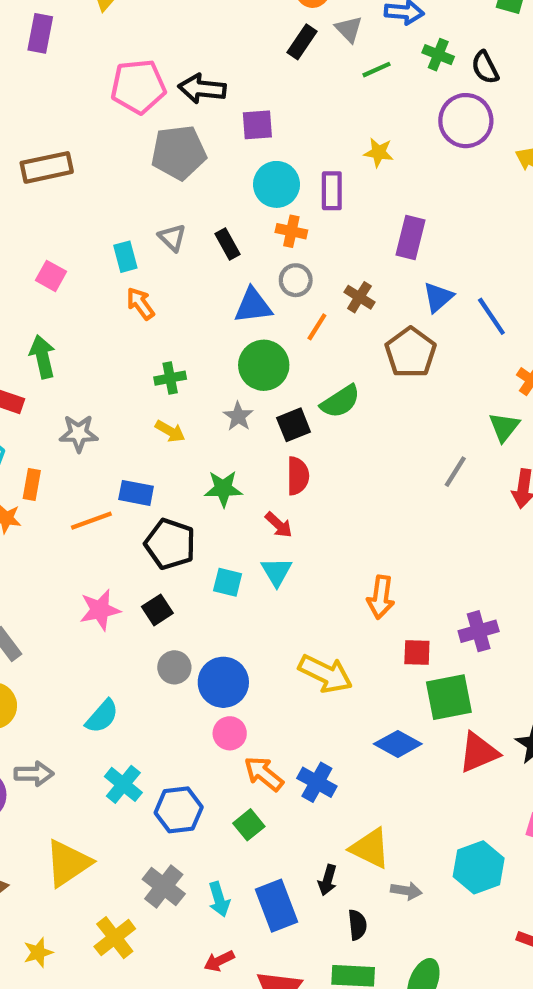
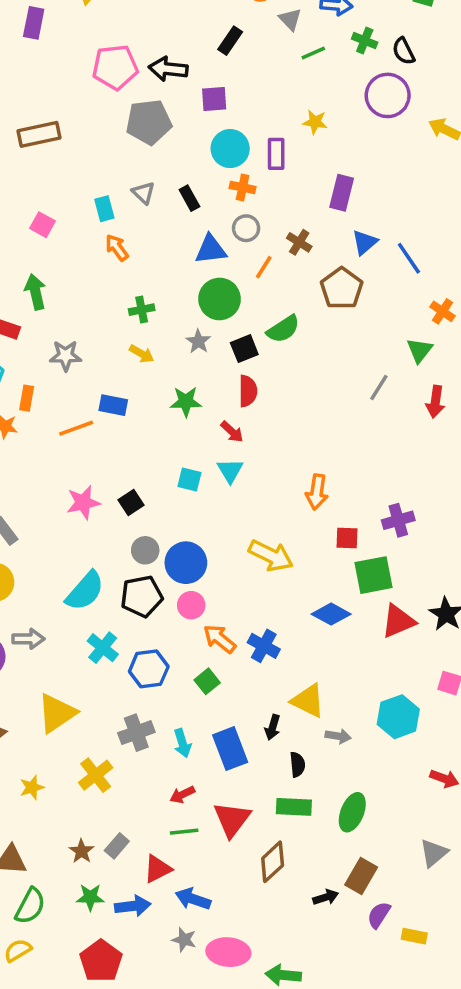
black rectangle: (302, 42) -> (230, 41), moved
black pentagon: (170, 544) -> (142, 596), moved, turned -30
cyan semicircle: (102, 716) -> (85, 591), size x1.4
gray cross: (164, 887) -> (136, 733), turned 32

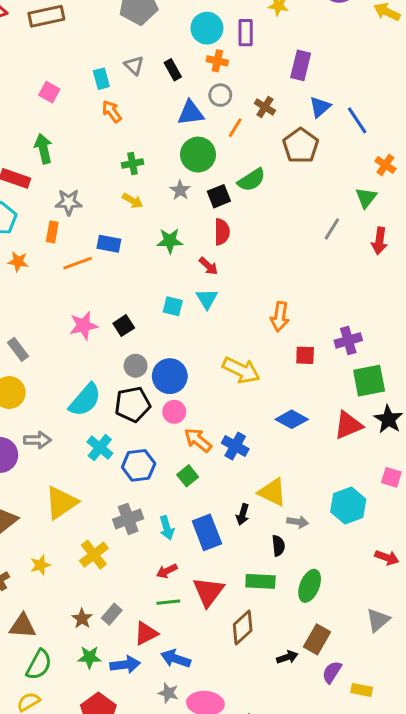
orange rectangle: (27, 398) -> (52, 232), moved
green square: (373, 575) -> (369, 381), moved
black semicircle: (297, 764) -> (278, 546), moved

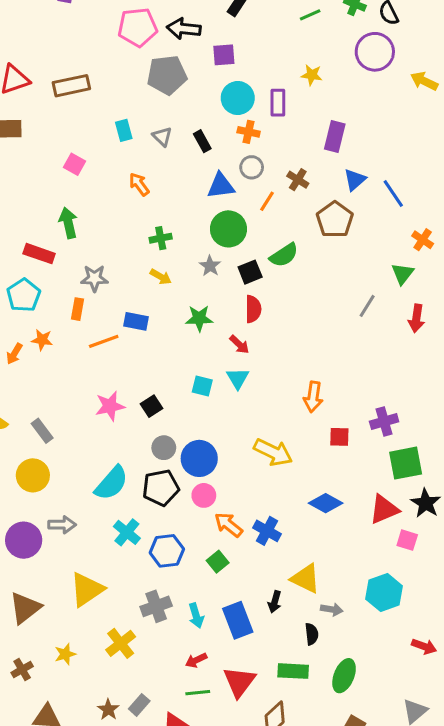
cyan rectangle: (101, 79) -> (124, 130), moved
pink square: (391, 477) -> (407, 540), moved

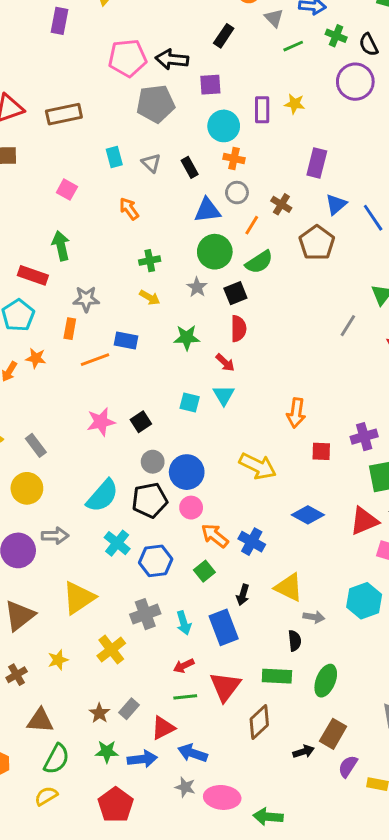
purple rectangle: (278, 103) -> (262, 110), moved
green semicircle: (284, 255) -> (259, 262), moved
black arrow: (275, 602) -> (243, 595), moved

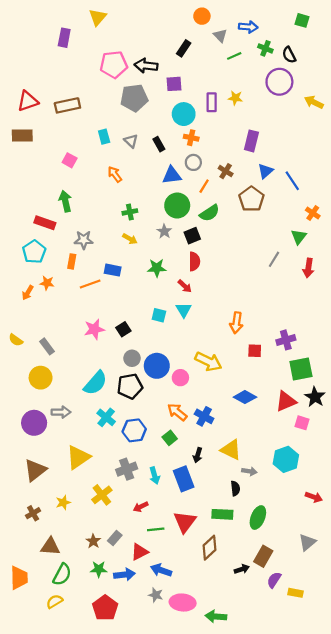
pink circle: (191, 508) -> (180, 378), moved
red arrow: (184, 666) -> (141, 507), moved

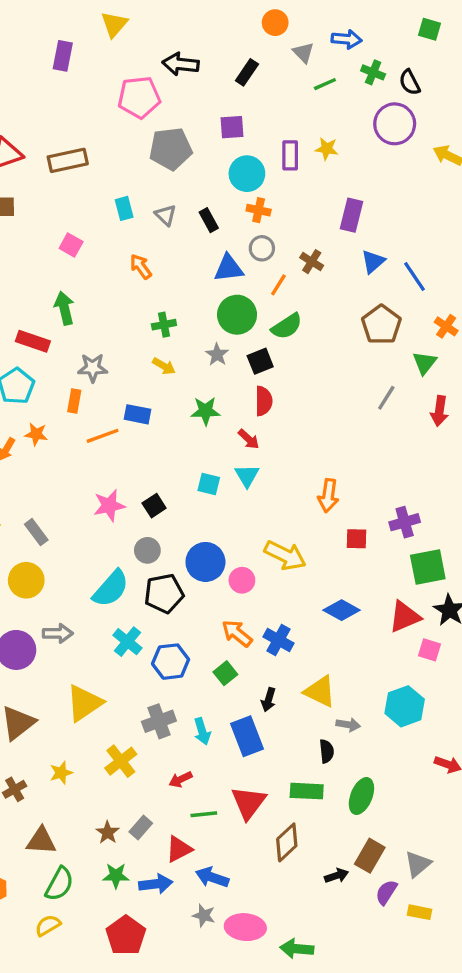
black arrow: (146, 66) -> (181, 64), moved
brown pentagon: (251, 199) -> (381, 325), moved
gray circle: (132, 358) -> (147, 550), moved
gray triangle: (307, 542) -> (418, 864), moved

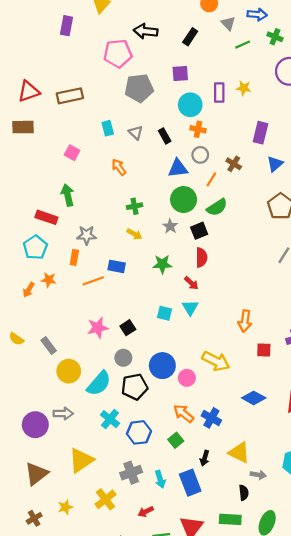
yellow circle: (26, 580) -> (69, 371), moved

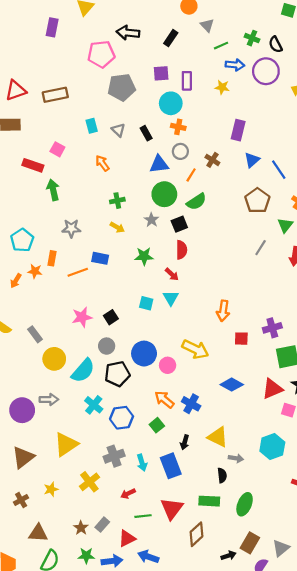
blue arrow: (257, 14) -> (235, 65), moved
purple rectangle: (219, 93) -> (187, 81), moved
red rectangle: (46, 217) -> (33, 165), moved
orange rectangle: (74, 257) -> (52, 258), moved

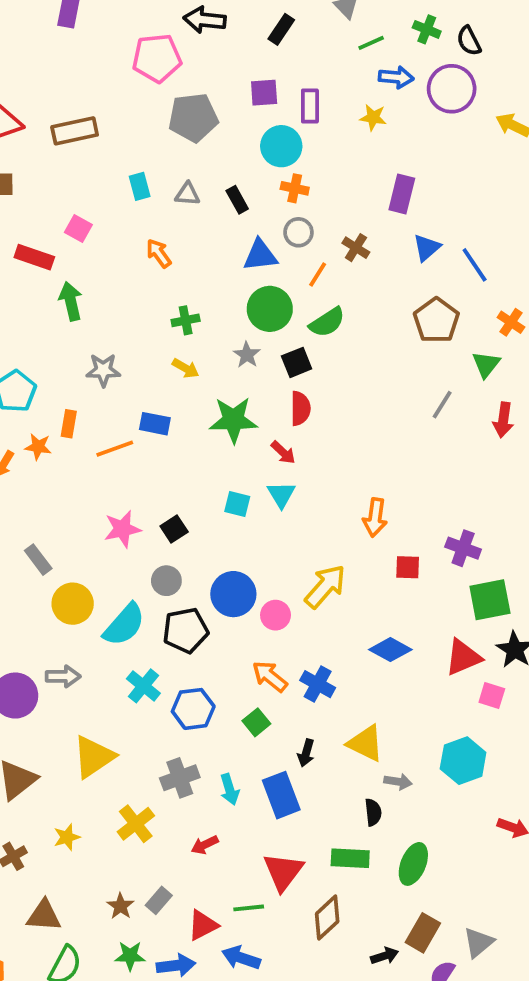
gray triangle: (118, 130) -> (187, 194), turned -40
green star: (144, 256) -> (233, 420), size x1.4
purple cross: (272, 328) -> (463, 548), turned 36
yellow arrow: (195, 349) -> (325, 586), turned -75
green line: (143, 516) -> (249, 908), moved

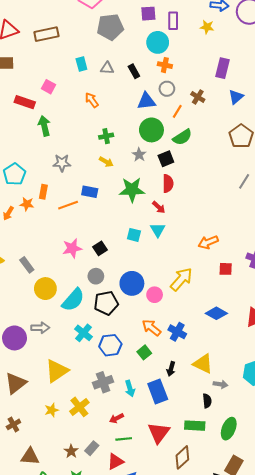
orange arrow: (375, 518) -> (208, 242), turned 60
yellow star: (67, 837) -> (52, 410), moved
green line: (249, 908) -> (124, 439), moved

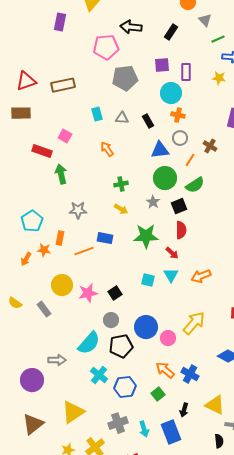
orange arrow: (208, 242) -> (201, 276), moved
yellow circle: (45, 289) -> (62, 285), moved
gray arrow: (40, 328) -> (57, 360), moved

